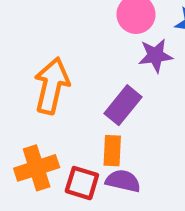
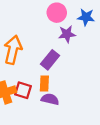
red square: (82, 183) -> (23, 90), moved

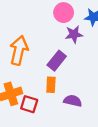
red square: (23, 90) -> (29, 104), moved
purple semicircle: (50, 99) -> (73, 101), moved

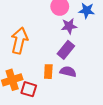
purple rectangle: (57, 61) -> (66, 50), moved
purple semicircle: (73, 101) -> (68, 72), moved

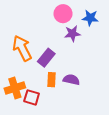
orange arrow: (19, 41) -> (22, 48), turned -40
purple rectangle: (66, 50) -> (46, 58), moved

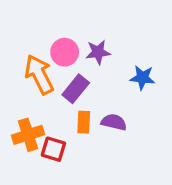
pink circle: (63, 14) -> (65, 52), moved
blue star: (90, 18) -> (142, 78), moved
purple star: (72, 34) -> (98, 52), moved

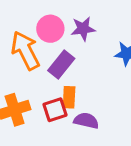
purple semicircle: (114, 122) -> (86, 121), moved
red square: (53, 149) -> (55, 110), moved, turned -35

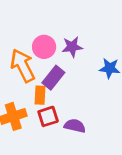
orange rectangle: (69, 97) -> (40, 95), moved

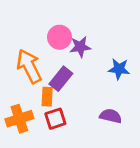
pink circle: (44, 47) -> (59, 37), moved
purple semicircle: (75, 126) -> (111, 116), moved

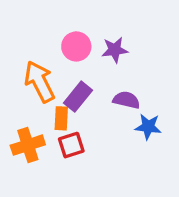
purple star: (80, 47) -> (115, 50), moved
blue star: (119, 69) -> (148, 127), moved
purple semicircle: (111, 116) -> (126, 100), moved

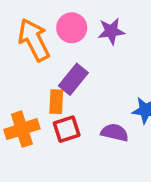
orange arrow: (40, 82) -> (34, 40), moved
purple semicircle: (126, 100) -> (115, 133), moved

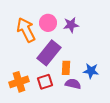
purple rectangle: (73, 79) -> (49, 53), size x1.4
orange rectangle: (56, 102) -> (66, 68), moved

